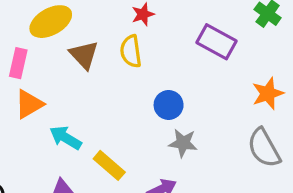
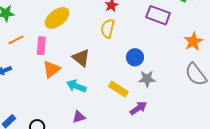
yellow semicircle: (131, 51) -> (108, 29), turned 30
brown triangle: (84, 55) -> (81, 58), moved
yellow rectangle: (109, 165) -> (118, 89), moved

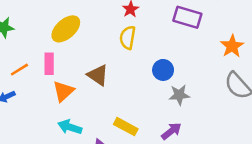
orange line: (16, 40) -> (19, 70), moved
cyan arrow: (76, 86) -> (70, 127), moved
yellow rectangle: (118, 89) -> (126, 127), moved

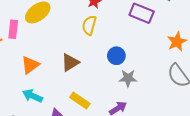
pink rectangle: (49, 64) -> (13, 29), moved
brown triangle: (98, 75) -> (70, 62), moved, turned 48

